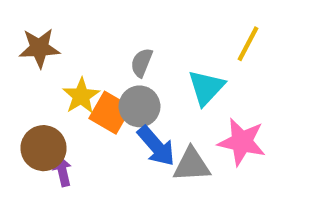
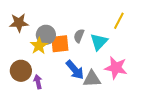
gray semicircle: (142, 63) -> (79, 36), moved
gray circle: (139, 106) -> (46, 35), moved
orange square: (110, 113) -> (60, 44), moved, turned -36
purple arrow: (62, 171) -> (38, 82), moved

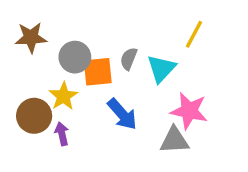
yellow star: (39, 46) -> (63, 96), moved
gray triangle: (92, 79) -> (174, 140), moved

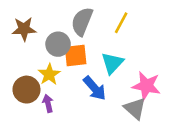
yellow line: (194, 34) -> (121, 23), moved
gray semicircle: (129, 59) -> (82, 21), moved, size x1.6
cyan triangle: (161, 68) -> (112, 63), moved
gray triangle: (174, 140) -> (135, 108), turned 45

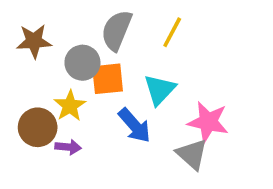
purple arrow: (48, 103) -> (68, 147), turned 108

